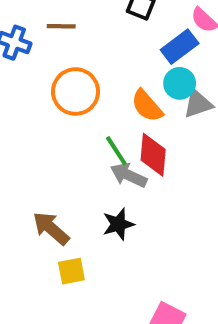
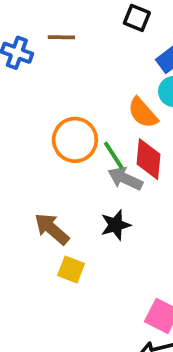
orange circle: (76, 92) -> (75, 140), moved
yellow square: (71, 271) -> (71, 269), turned 32

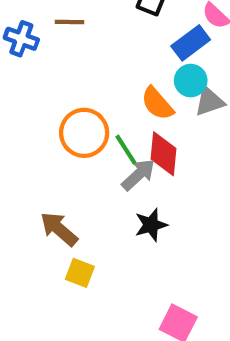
gray arrow: (125, 179) -> (138, 175), turned 112
black star: (116, 225) -> (151, 225), moved

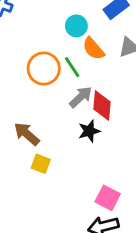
cyan circle: (191, 81) -> (76, 26), moved
green line: (126, 150) -> (72, 67), moved
red diamond: (164, 154) -> (102, 105), moved

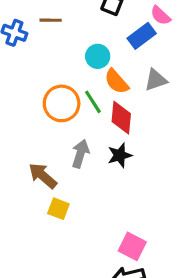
gray arrow: (81, 97) -> (80, 154), moved, turned -30
red diamond: (102, 105) -> (121, 118), moved
black star: (89, 131) -> (120, 155), moved

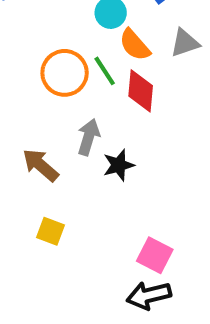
black star: (120, 155) -> (119, 165), moved
yellow square: (58, 209) -> (51, 231), moved

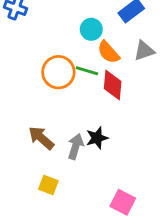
green line: (105, 71) -> (87, 71), turned -40
gray arrow: (89, 137) -> (76, 146), moved

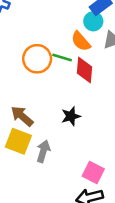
cyan circle: (91, 29) -> (93, 21), moved
gray arrow: (76, 146) -> (43, 151), moved
yellow square: (48, 185) -> (18, 141), moved, size x1.5

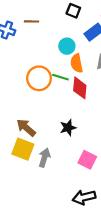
cyan circle: (93, 21) -> (67, 46), moved
orange semicircle: (81, 41) -> (77, 63), turned 30
pink square: (93, 172) -> (87, 160), moved

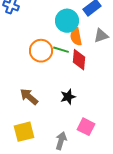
cyan circle: (67, 46) -> (67, 21), size x1.5
yellow square: (23, 149) -> (24, 132), moved, turned -35
gray arrow: (44, 158) -> (61, 141), moved

